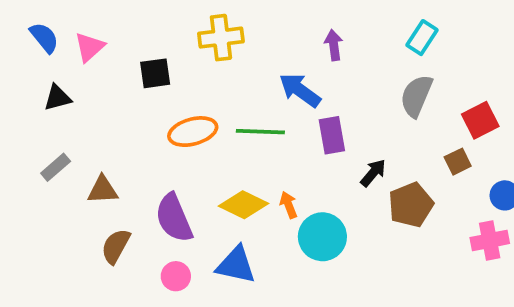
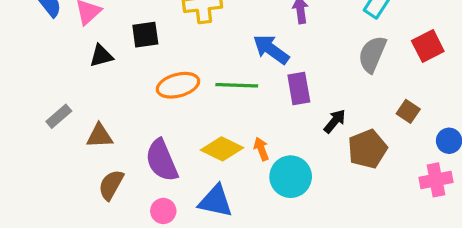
black triangle: (57, 98) -> (101, 56), moved
red square: (480, 120) -> (428, 46), moved
brown square: (458, 162) -> (408, 111), turned -30

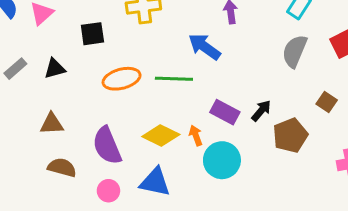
black triangle: (101, 56) -> (55, 69), moved
purple rectangle: (299, 88) -> (225, 112), moved, turned -52
gray rectangle: (59, 116) -> (15, 69), moved
brown semicircle: (111, 185) -> (62, 167), turned 76

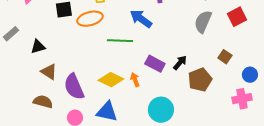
black triangle: (55, 69) -> (38, 47), moved
orange ellipse: (122, 79) -> (90, 19), moved
brown triangle: (52, 124) -> (49, 72), moved, turned 36
cyan circle: (222, 160) -> (161, 110), moved

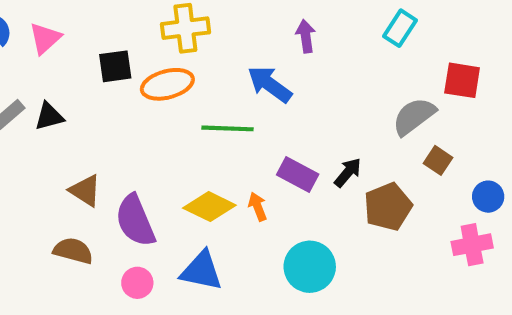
red square: (237, 17) -> (462, 80), turned 36
gray semicircle: (203, 22) -> (414, 116), moved, turned 30
black triangle: (38, 47) -> (49, 116), moved

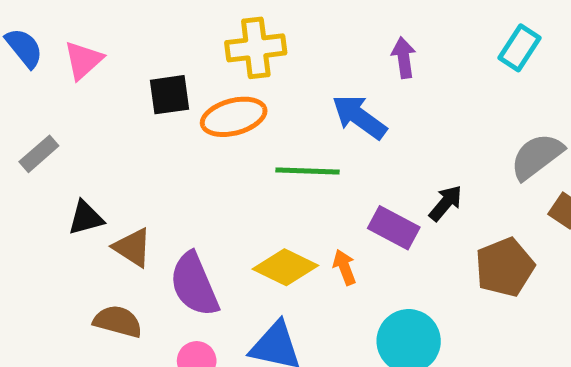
black triangle: (49, 116) -> (86, 218), moved
black arrow: (348, 173) -> (446, 203), moved

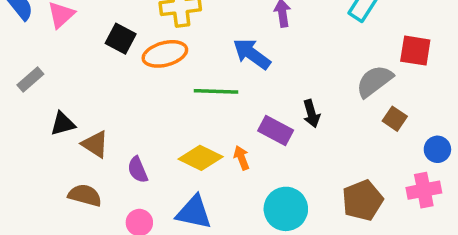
black square: (170, 95) -> (121, 39), turned 36
black arrow: (446, 203) -> (311, 114), turned 124
brown pentagon: (505, 267) -> (362, 200), moved
purple semicircle: (194, 284) -> (138, 170), size x0.6

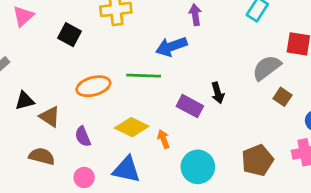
orange ellipse: (165, 54) -> (93, 86), moved
blue arrow: (252, 54) -> (171, 47), turned -56
orange arrow: (242, 158) -> (163, 139), moved

